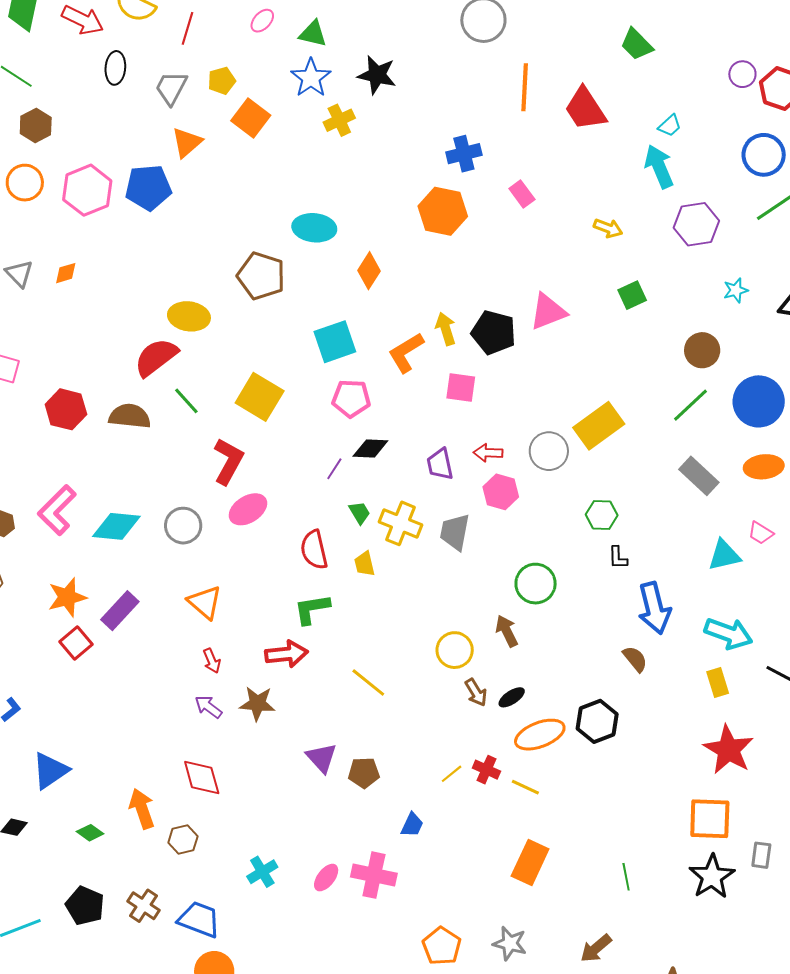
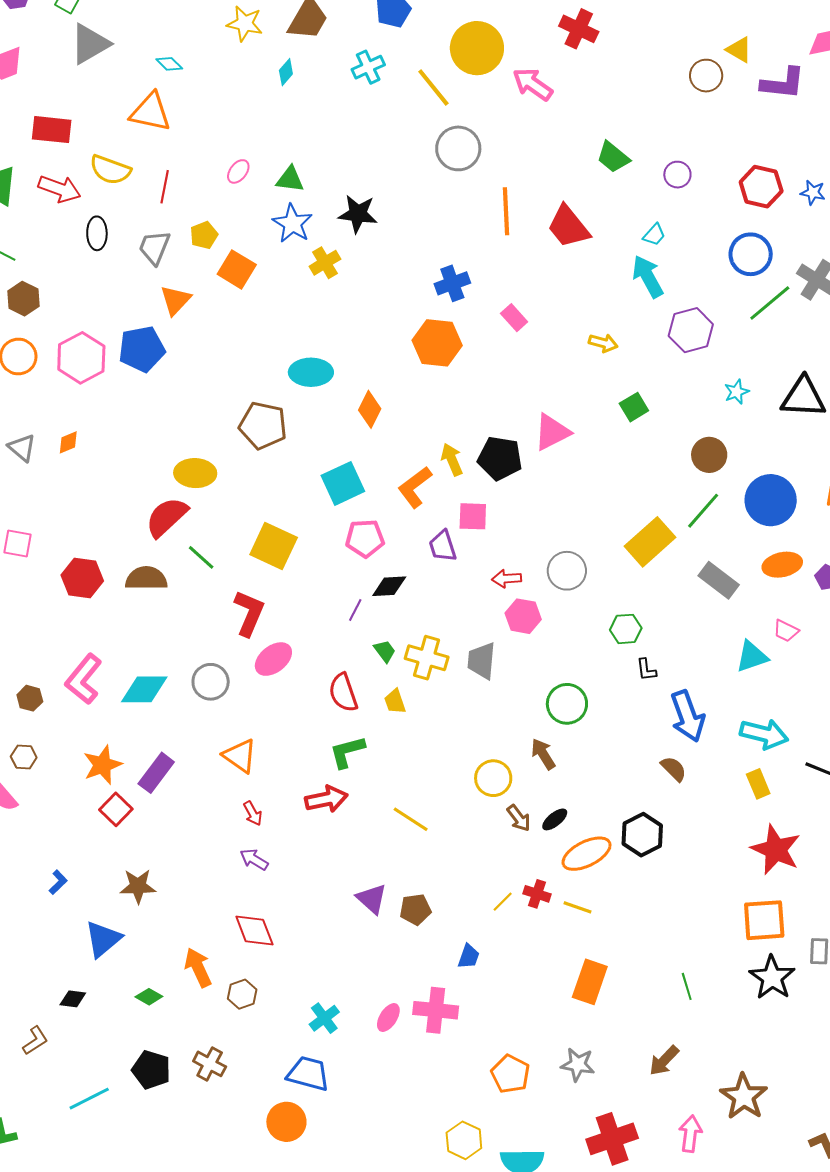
purple circle: (742, 74) -> (677, 175), moved
yellow rectangle: (599, 426) -> (650, 542), moved
purple trapezoid: (440, 464) -> (443, 546), moved
brown star: (257, 703) -> (138, 886), moved
blue trapezoid: (199, 919) -> (308, 1074), moved

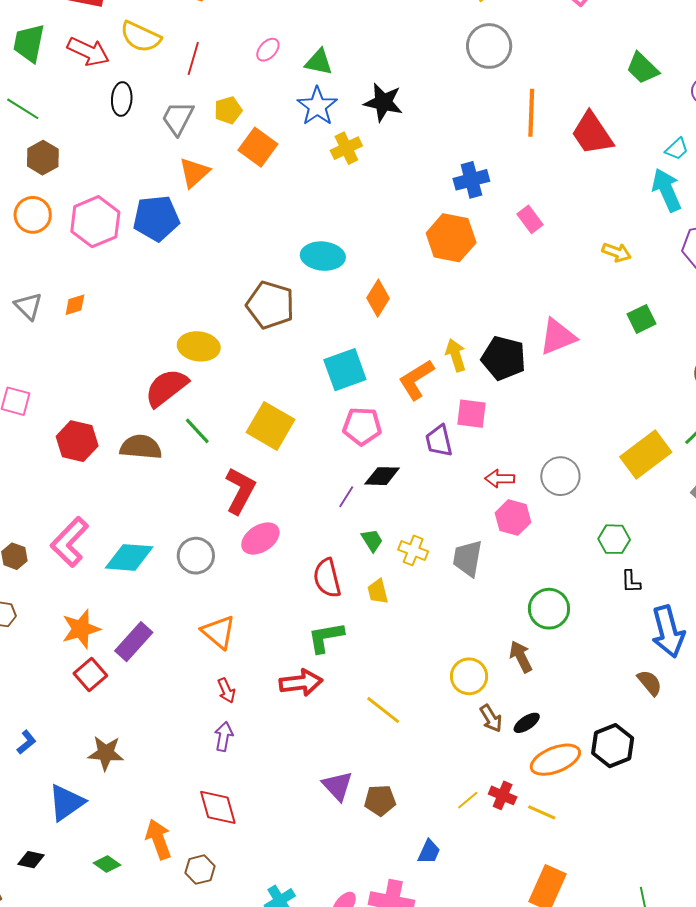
yellow cross: (427, 658) -> (413, 550), size x0.7
purple arrow: (254, 859) -> (224, 736), turned 64

